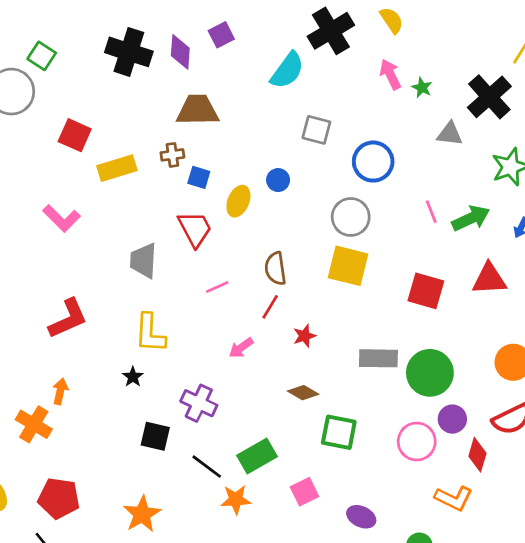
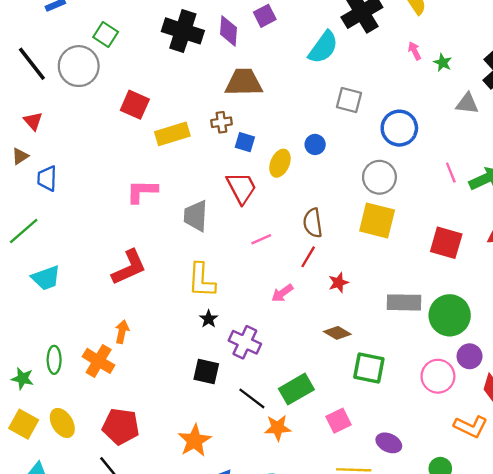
pink arrow: (390, 74) -> (415, 51), size x0.7
pink L-shape: (61, 218) -> (142, 191), moved, turned 136
black star: (133, 377) -> (209, 319), moved

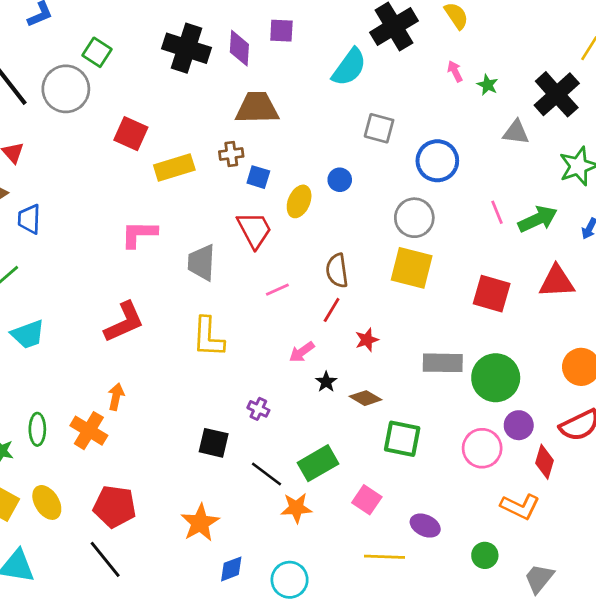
purple square: (265, 16) -> (281, 31), turned 30
black star: (209, 319) -> (326, 382), moved
purple cross: (245, 342) -> (258, 409), size x0.6
pink square: (338, 421) -> (367, 500), turned -30

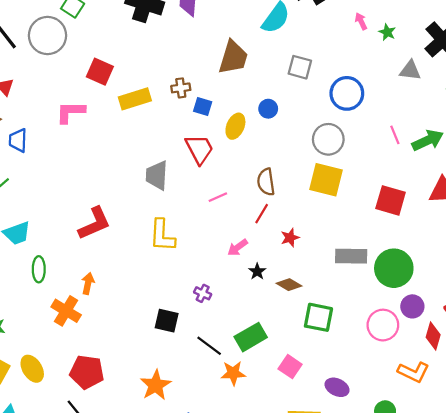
brown trapezoid: (257, 108) -> (233, 57), moved, turned 108
pink L-shape: (139, 234) -> (70, 112), moved
green ellipse: (37, 429) -> (39, 269), moved

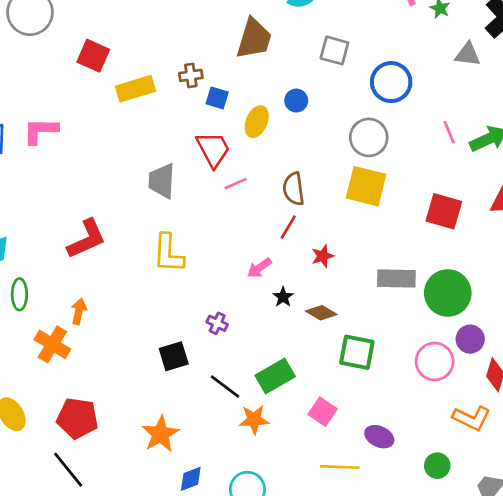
pink L-shape: (70, 112) -> (41, 131), moved
pink line: (218, 197) -> (236, 184), moved
black square: (167, 321) -> (174, 356), turned -30

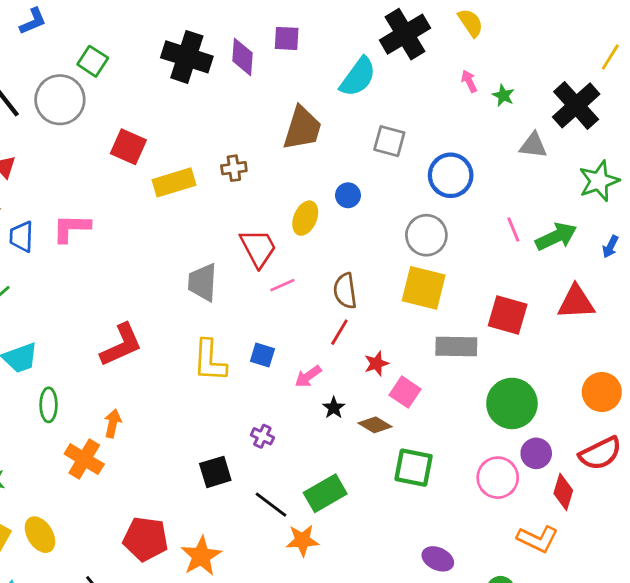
blue square: (217, 98) -> (262, 355), moved
gray rectangle: (396, 278) -> (456, 346), moved
pink square: (323, 412) -> (405, 392), moved
red pentagon: (77, 418) -> (145, 539), moved

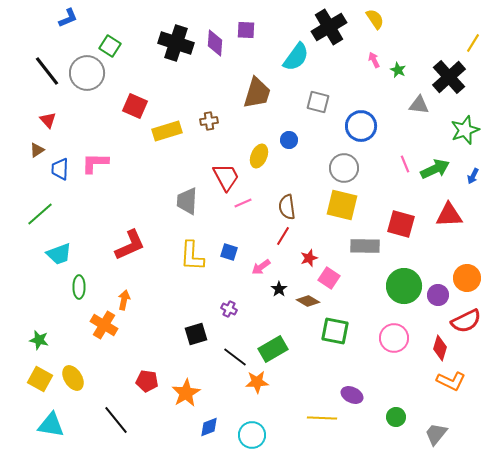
purple circle: (536, 453) -> (438, 295), moved
red pentagon: (145, 539) -> (147, 381), size x0.7
orange L-shape: (538, 539) -> (451, 381), moved

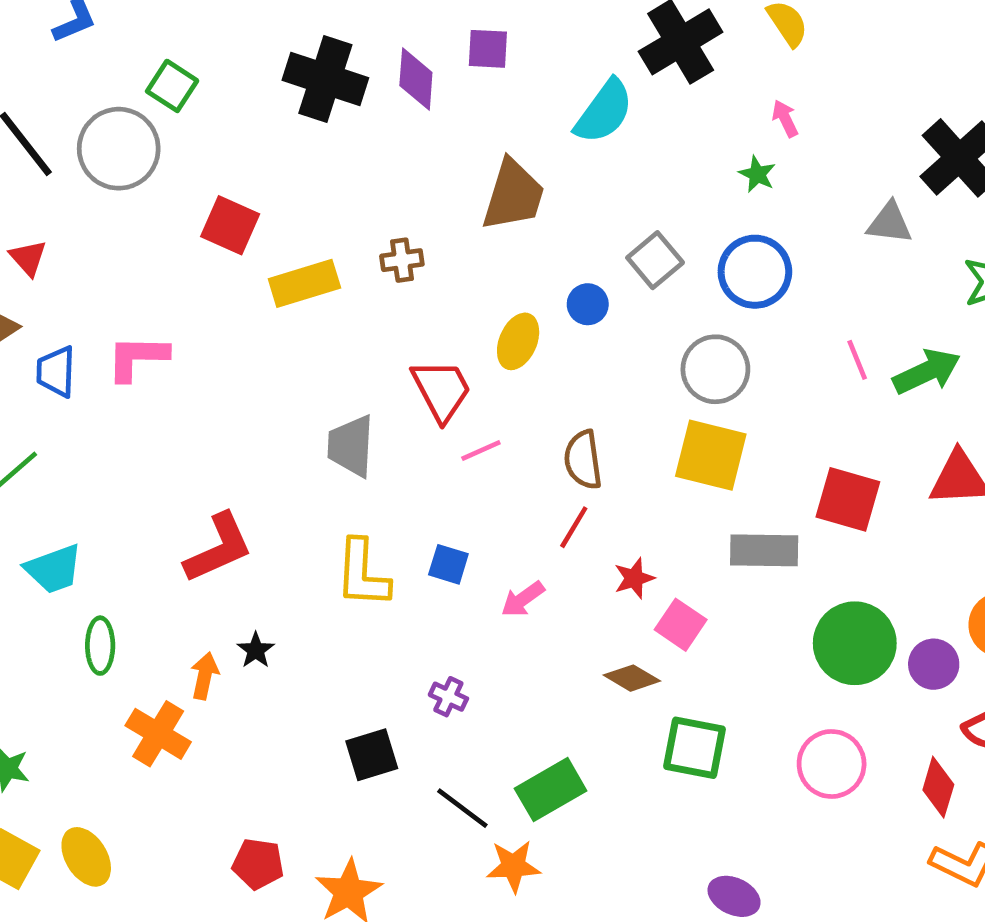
green star: (398, 70) -> (757, 174), moved
gray square: (318, 102) -> (655, 260), moved, turned 35
black star: (279, 289) -> (256, 650), moved

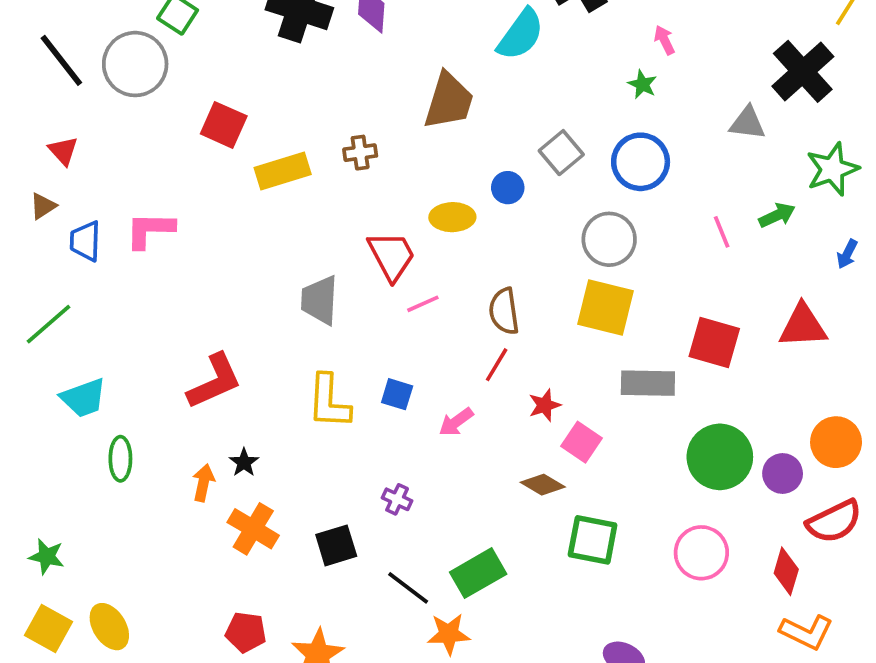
yellow ellipse: (518, 341) -> (452, 217), turned 66
green arrow: (927, 372) -> (777, 215), moved, size x0.7
orange cross: (158, 734) -> (253, 529), moved

